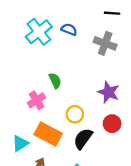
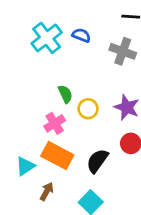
pink cross: (37, 100) -> (55, 123), moved
yellow circle: (75, 114) -> (88, 109), moved

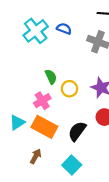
cyan triangle: (25, 166) -> (17, 122), moved

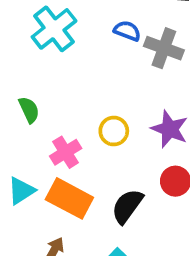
blue semicircle: (64, 29) -> (127, 31), moved
green semicircle: (51, 77) -> (29, 110), moved

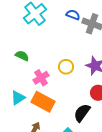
green semicircle: (29, 110) -> (22, 56), turned -40
black semicircle: (127, 206) -> (82, 113), moved

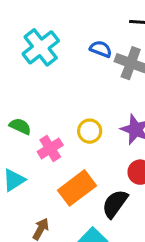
green semicircle: (22, 56) -> (20, 126), moved
orange rectangle: (43, 102) -> (77, 188), moved, turned -65

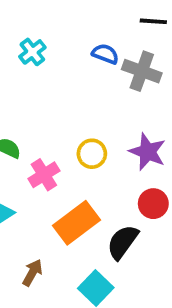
cyan cross: (41, 47) -> (32, 52), size x0.6

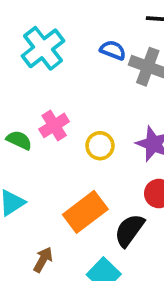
cyan cross: (32, 52) -> (43, 48), size x1.6
pink cross: (44, 175) -> (54, 125), moved

